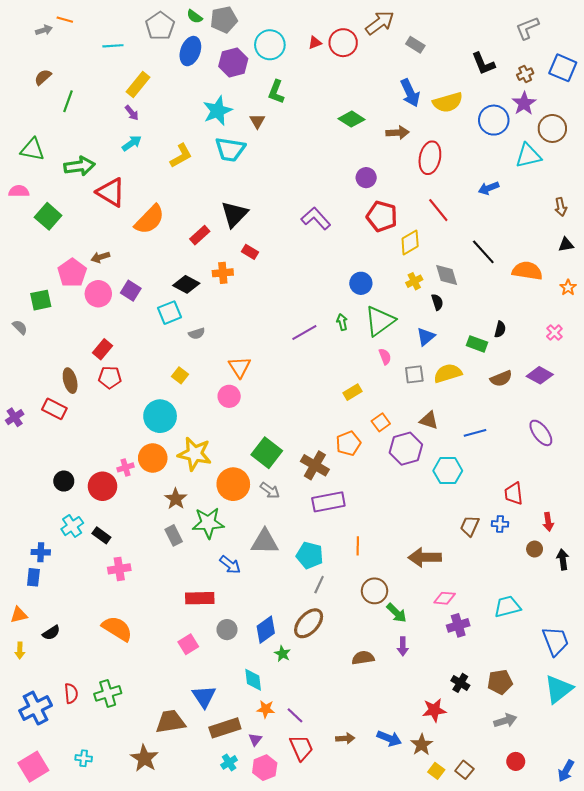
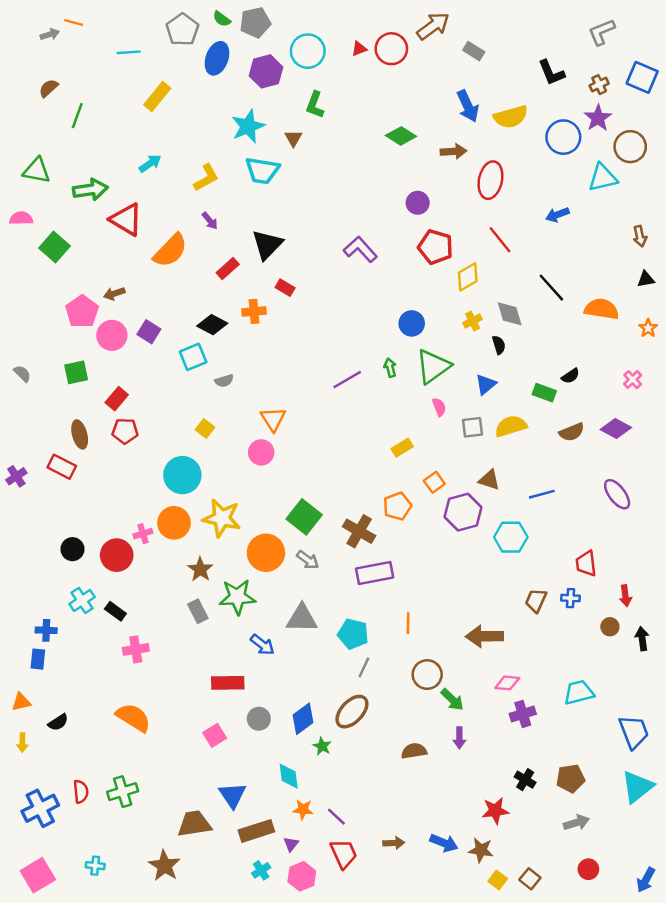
purple arrow: (132, 113) -> (210, 221), moved
green square: (41, 300) -> (76, 372), moved
black semicircle: (500, 329) -> (570, 376), turned 42
brown star: (422, 745) -> (481, 850), turned -30

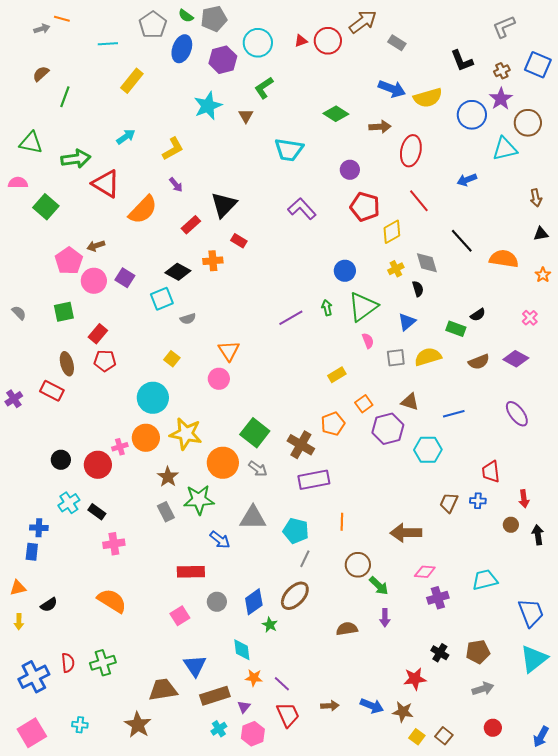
green L-shape: (315, 105) -> (264, 88), turned 35
blue arrow: (468, 106) -> (392, 89), turned -44
cyan trapezoid: (262, 171) -> (289, 150), moved

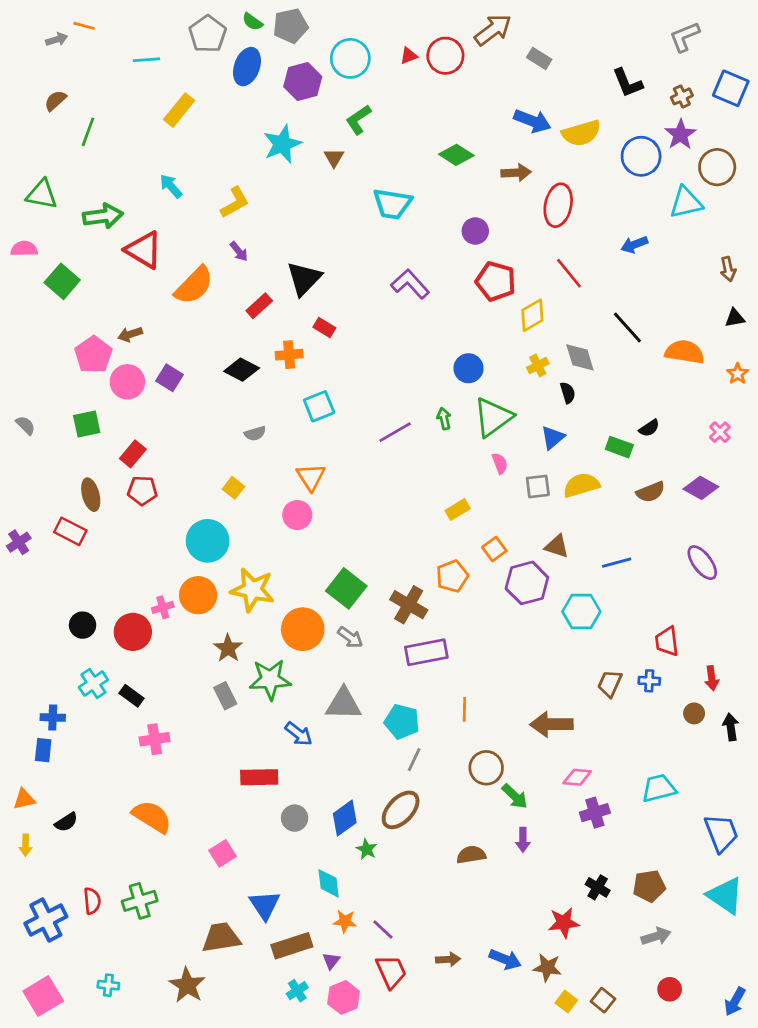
cyan arrow: (126, 137) -> (171, 186), turned -96
cyan square: (162, 299) -> (319, 406), moved
pink square: (180, 616) -> (223, 853), moved
cyan triangle: (534, 659) -> (725, 896), turned -48

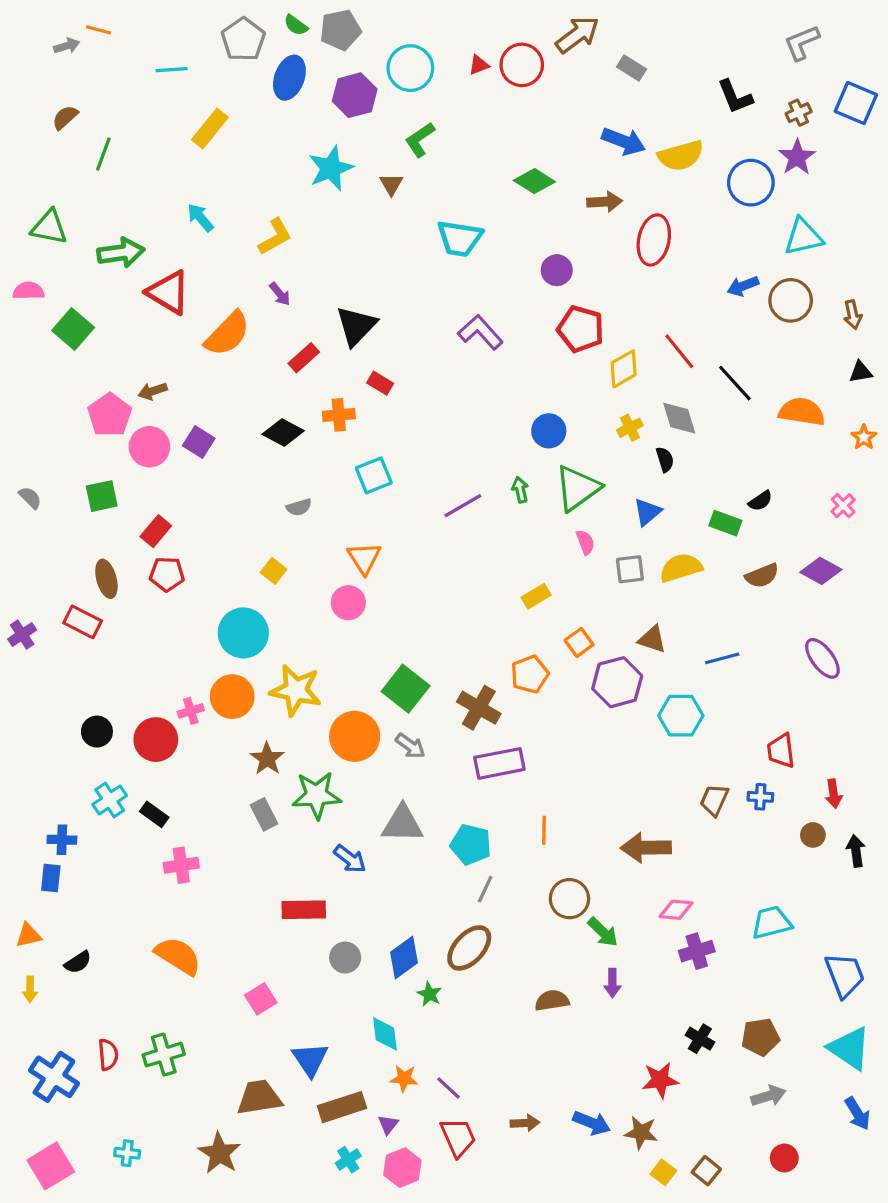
brown circle: (717, 167) -> (791, 300), moved
red line: (569, 273) -> (679, 351), moved
blue cross: (46, 920) -> (54, 1077), turned -30
blue arrow: (735, 1002) -> (857, 1113), moved, turned -60

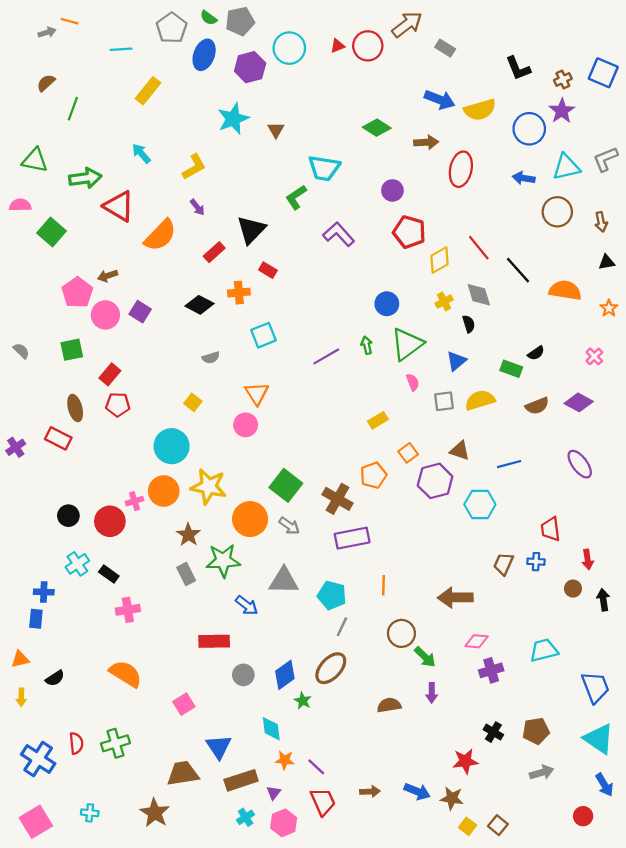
gray L-shape: (802, 43) -> (606, 159), moved
green L-shape: (420, 140) -> (296, 197), moved
blue arrow: (743, 286) -> (524, 178), moved, turned 30
red circle: (784, 1158) -> (583, 816), moved

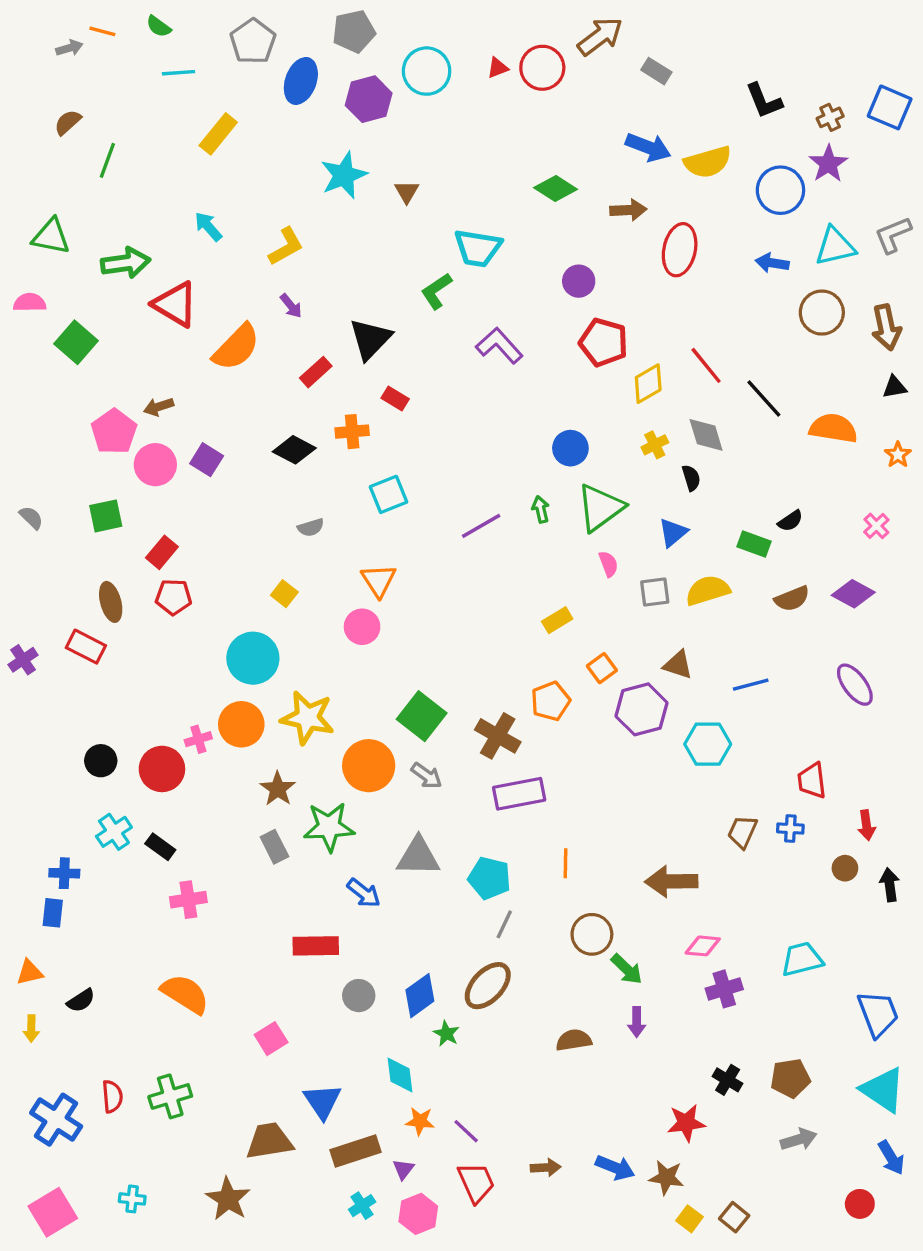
green semicircle: (209, 18) -> (159, 26), moved
brown arrow: (601, 222) -> (886, 327), size x1.5

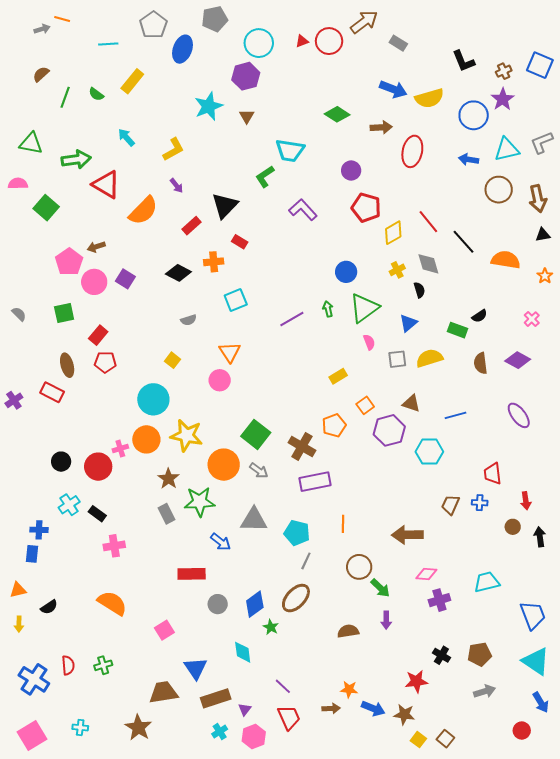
green semicircle: (159, 26) -> (96, 94), moved
purple hexagon: (369, 99) -> (246, 76), moved
brown semicircle: (792, 599) -> (481, 363), turned 105
green cross: (170, 1096) -> (103, 665), size x0.7
orange star: (420, 1121) -> (349, 689), moved

